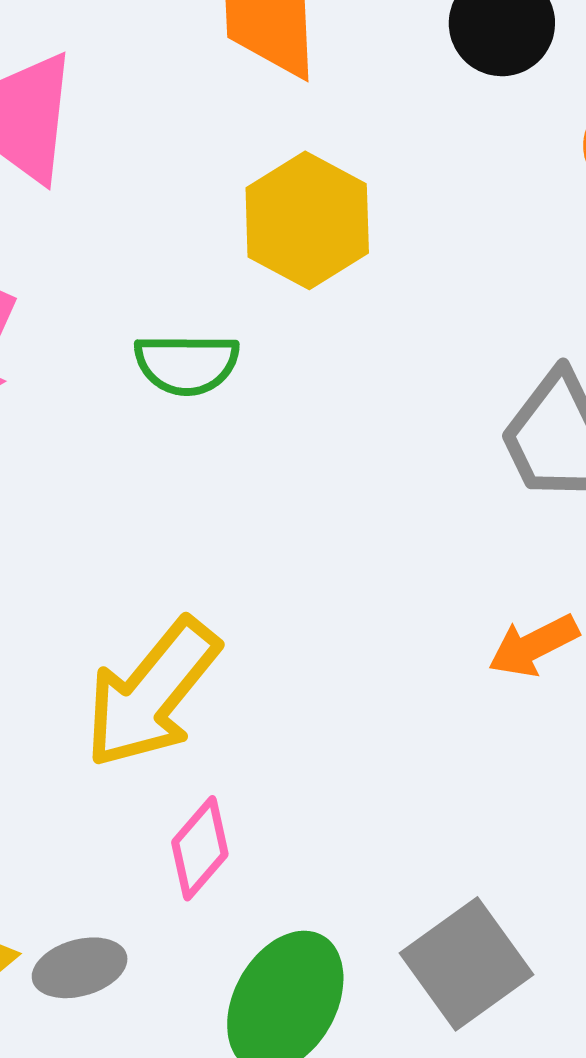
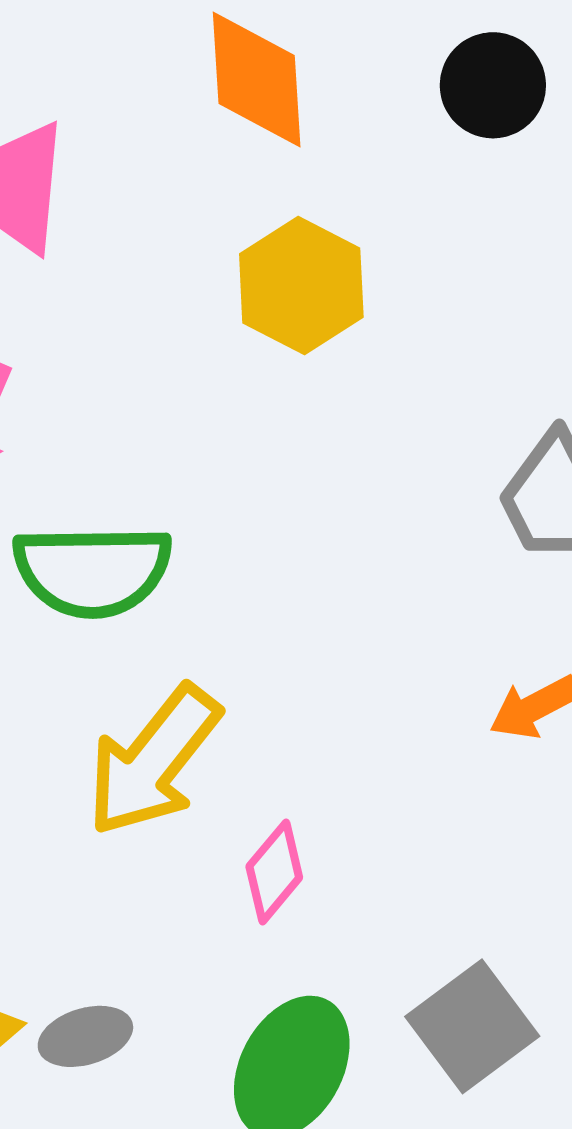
green semicircle: (187, 364) -> (92, 571), moved, size x1.5
pink diamond: (200, 848) -> (274, 872), moved

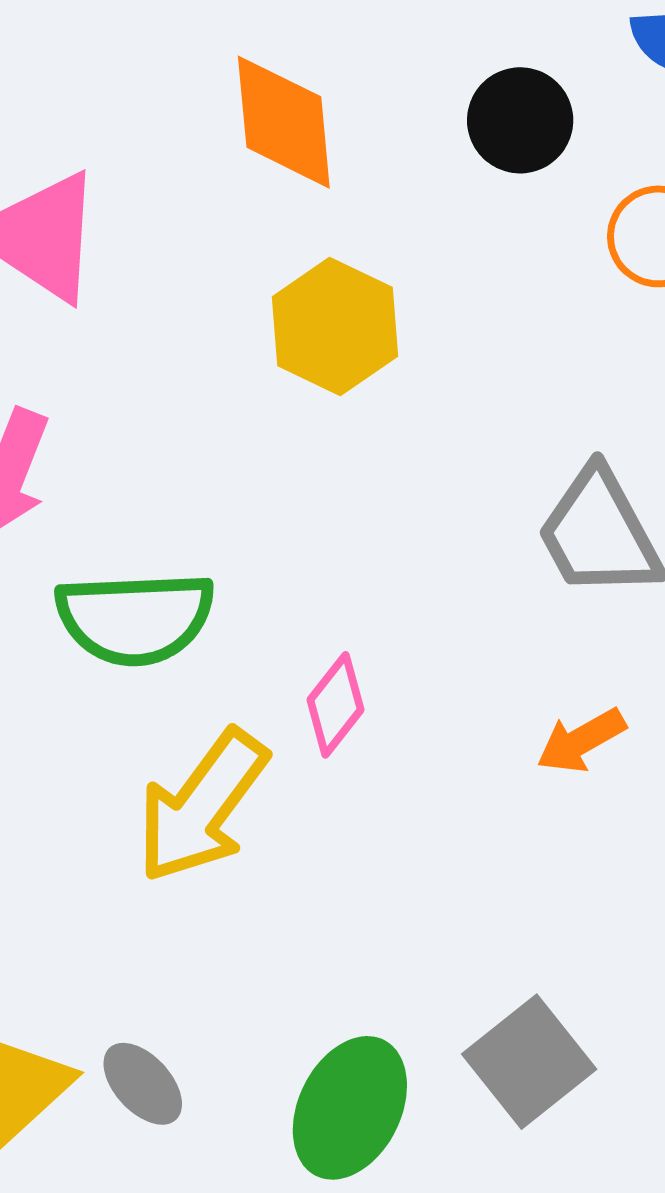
pink diamond: (274, 872) -> (335, 705), moved
gray ellipse: (85, 1036) -> (143, 1084), turned 66

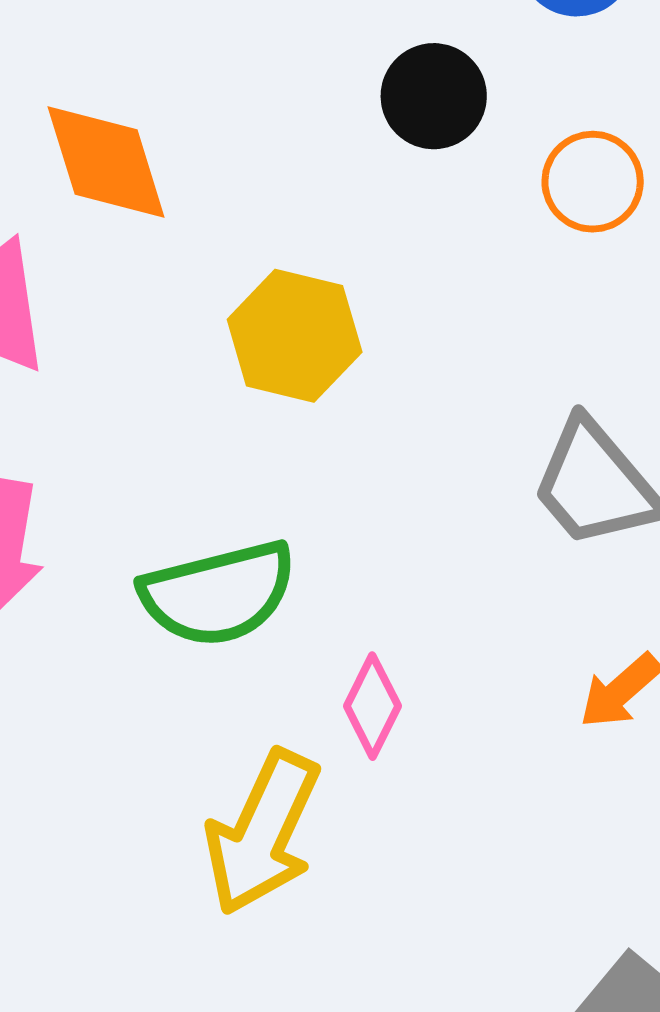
orange diamond: (284, 122) -> (106, 162), moved
green semicircle: (135, 618) -> (218, 594), moved

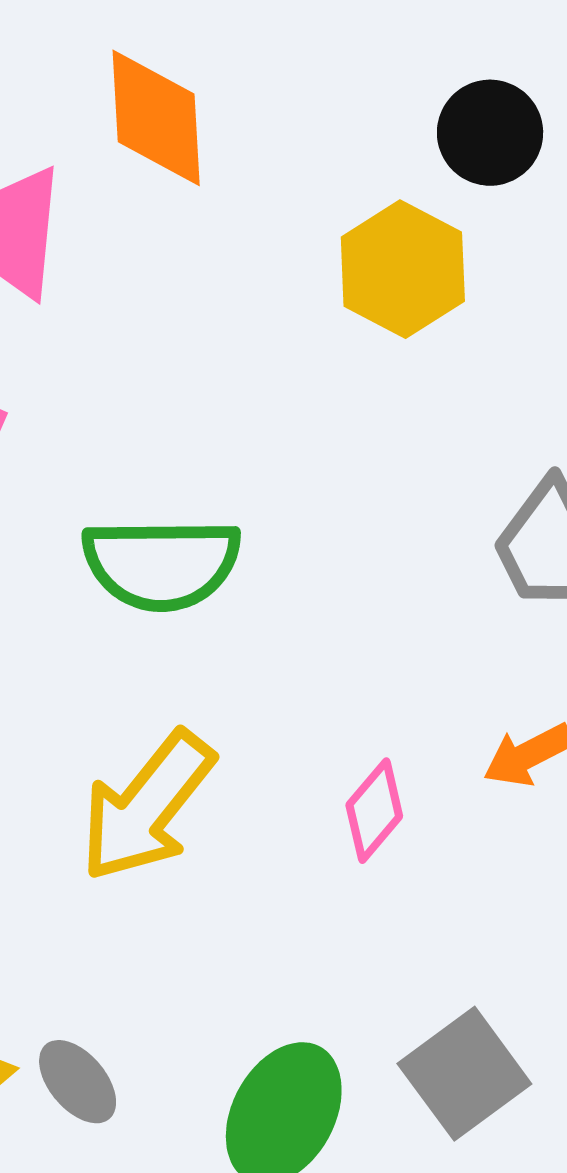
yellow hexagon: (295, 336) -> (403, 269), moved
pink diamond: (372, 706) -> (374, 811), moved

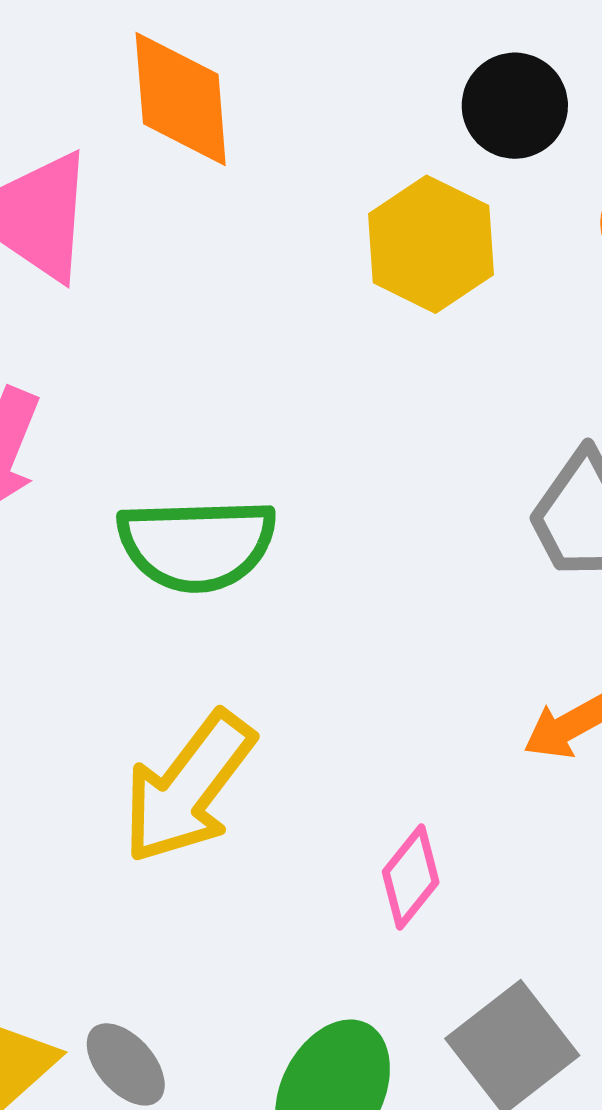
pink diamond: (374, 811) -> (411, 877), moved

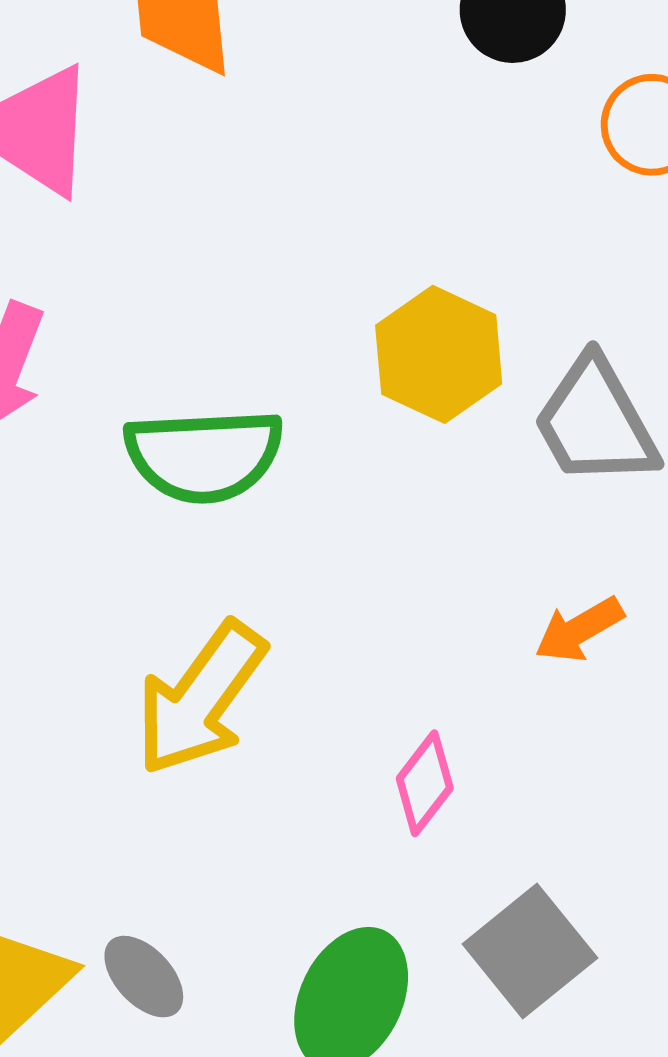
yellow hexagon: (431, 244) -> (439, 354), moved

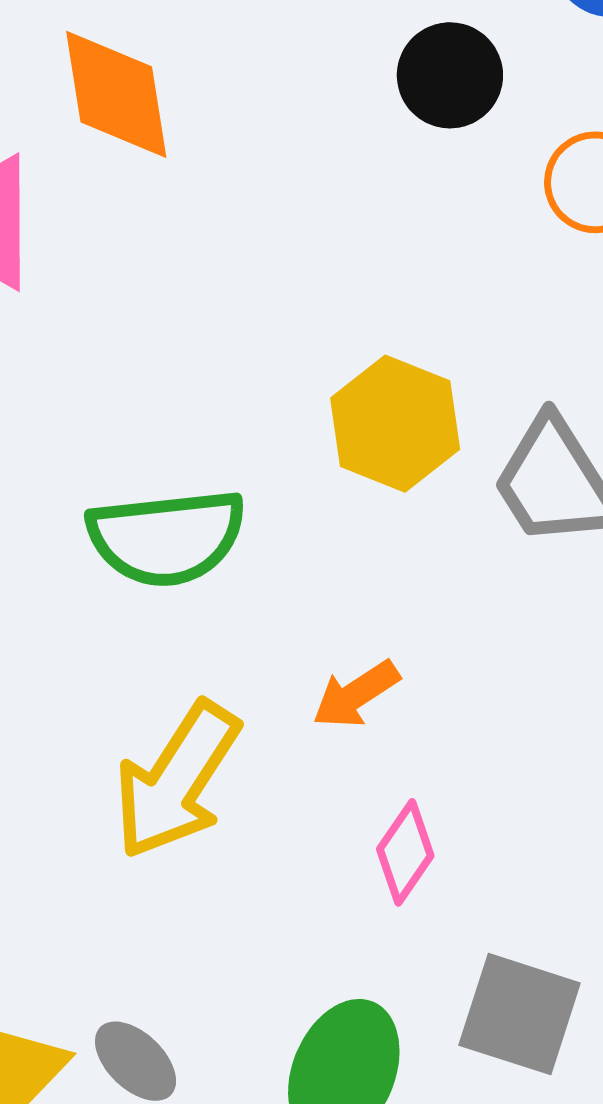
orange arrow: (579, 630) -> (356, 694), moved
gray square: (530, 951) -> (520, 1014), turned -30

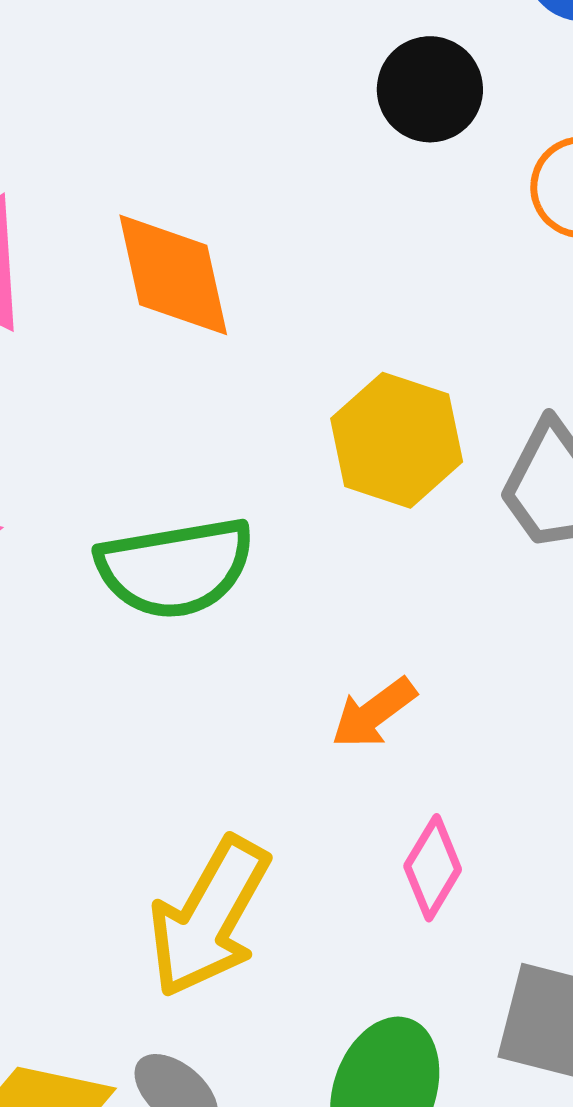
orange diamond: (116, 94) -> (173, 275), moved
yellow arrow: (177, 780) -> (209, 917), moved

